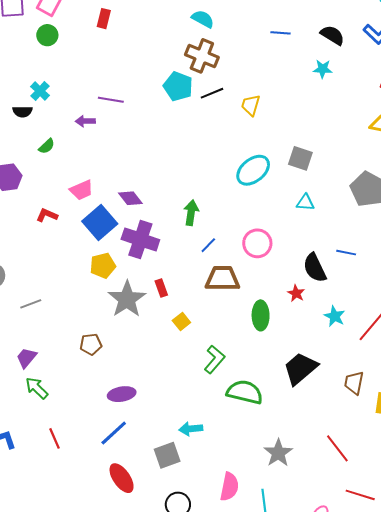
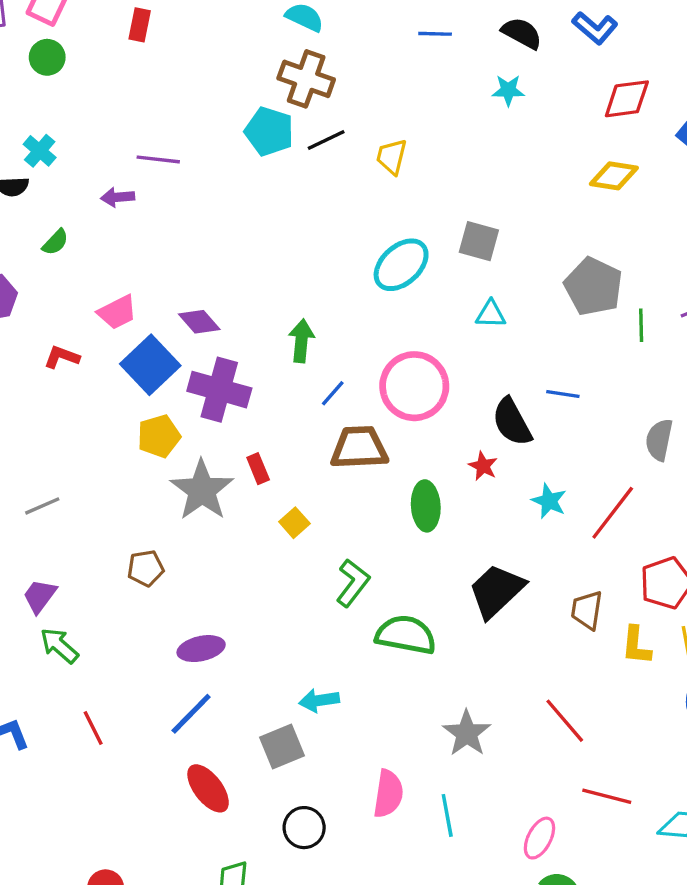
pink circle: (257, 243) -> (414, 386), size x1.4

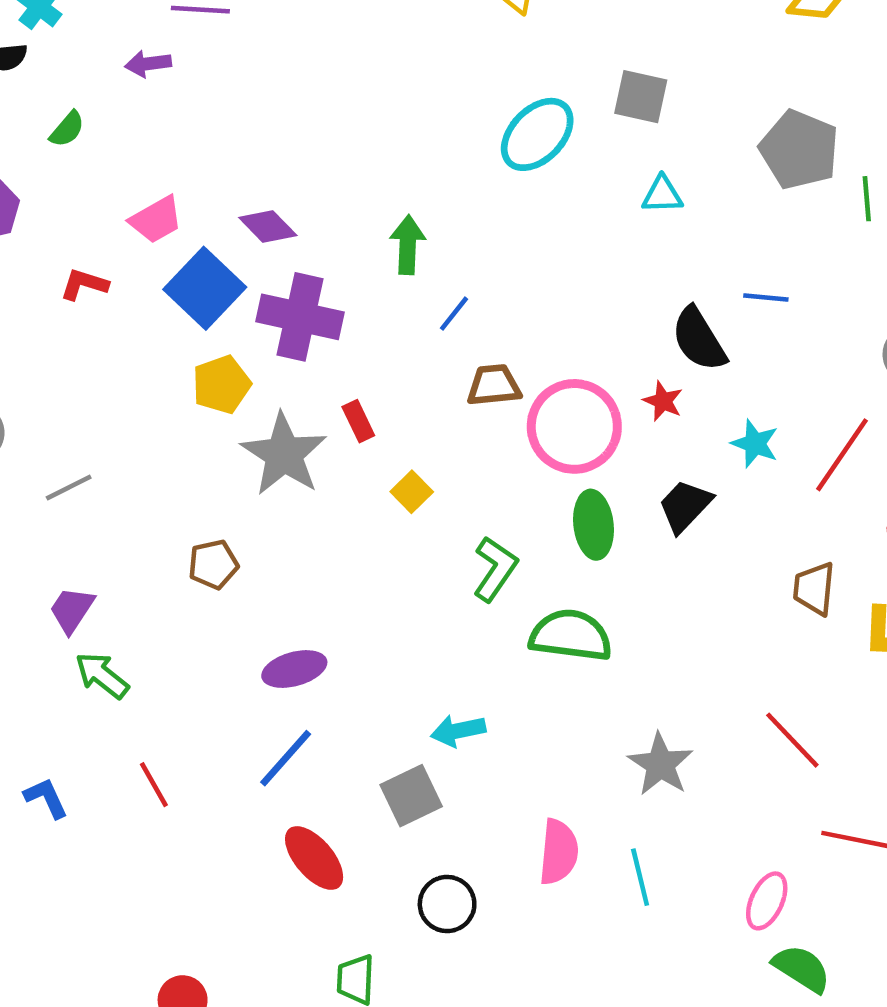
pink circle: (414, 386) -> (574, 426), moved
brown trapezoid: (359, 448) -> (494, 385), size x0.7
green ellipse: (426, 506) -> (594, 525), moved
black trapezoid: (496, 591) -> (685, 506), moved, size x0.7

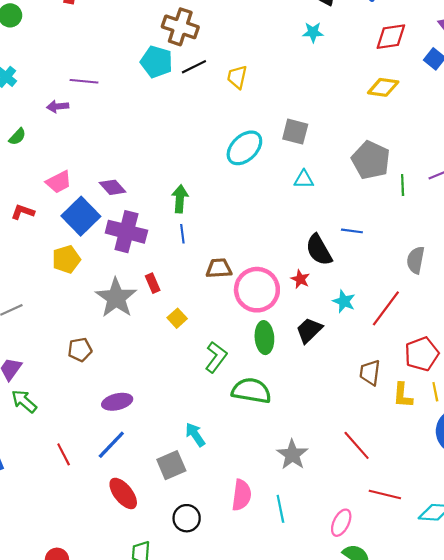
blue line: (454, 314) -> (182, 234), moved, turned -48
yellow pentagon: (222, 384) -> (66, 259), moved
cyan arrow: (458, 731) -> (195, 435), turned 65
red line: (154, 785) -> (64, 454), moved

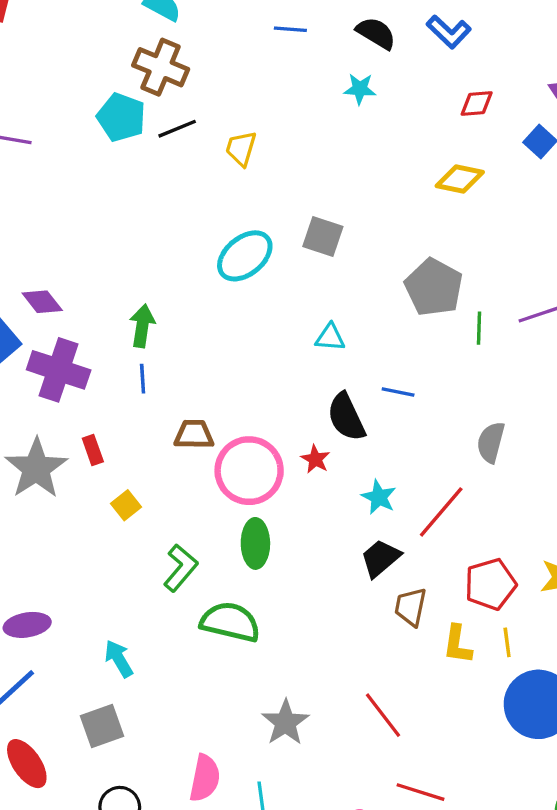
red diamond: (391, 37) -> (477, 103), size x0.7
cyan triangle: (304, 179) -> (330, 337), moved
black trapezoid: (309, 330) -> (380, 558), moved
cyan arrow: (195, 435) -> (119, 659), moved

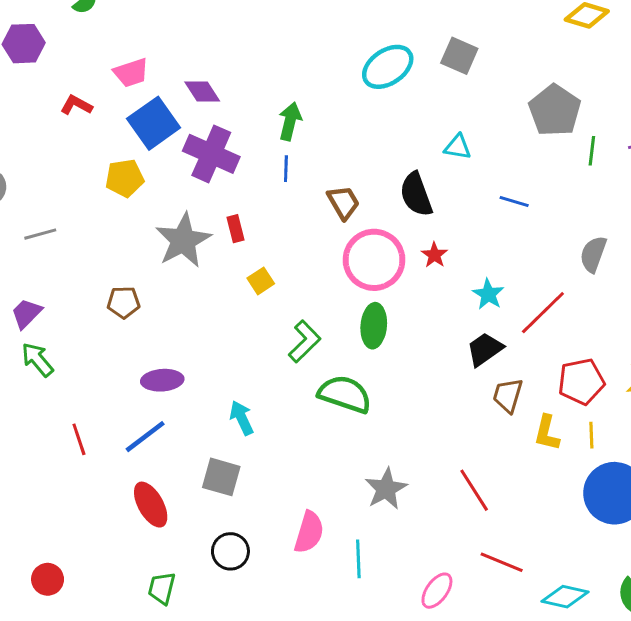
black semicircle: (346, 417) -> (416, 194), moved
brown trapezoid: (194, 434) -> (343, 202), moved, turned 54
gray square: (102, 726) -> (221, 477), turned 30

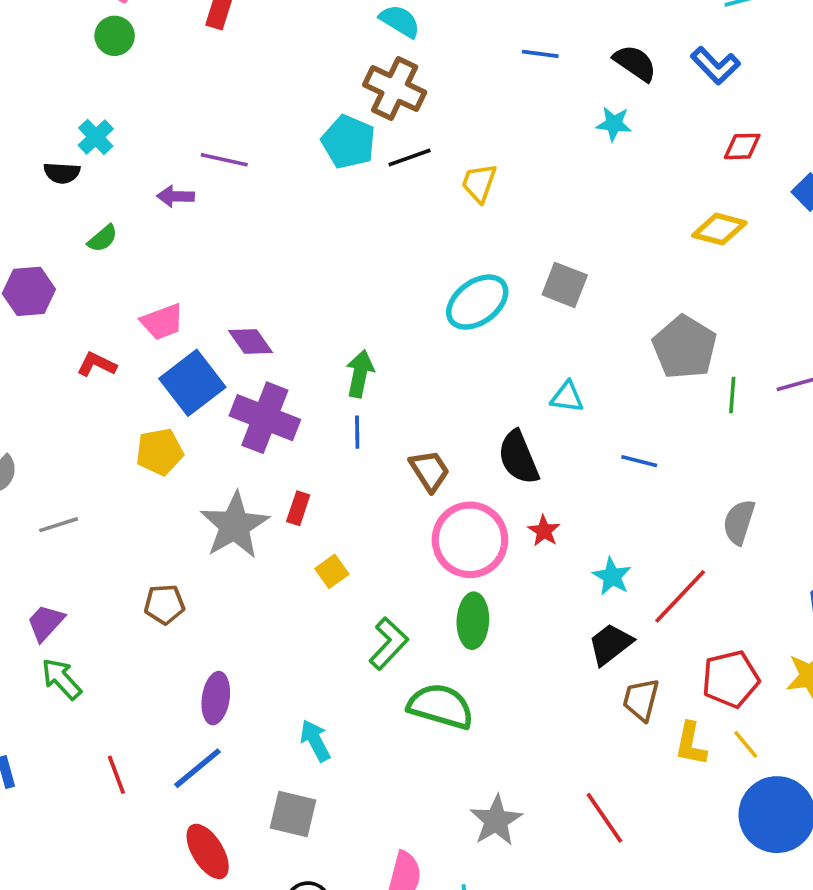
red rectangle: (235, 229) -> (298, 508), turned 35
purple ellipse: (162, 380) -> (216, 698), turned -75
yellow line: (591, 435) -> (746, 744), turned -35

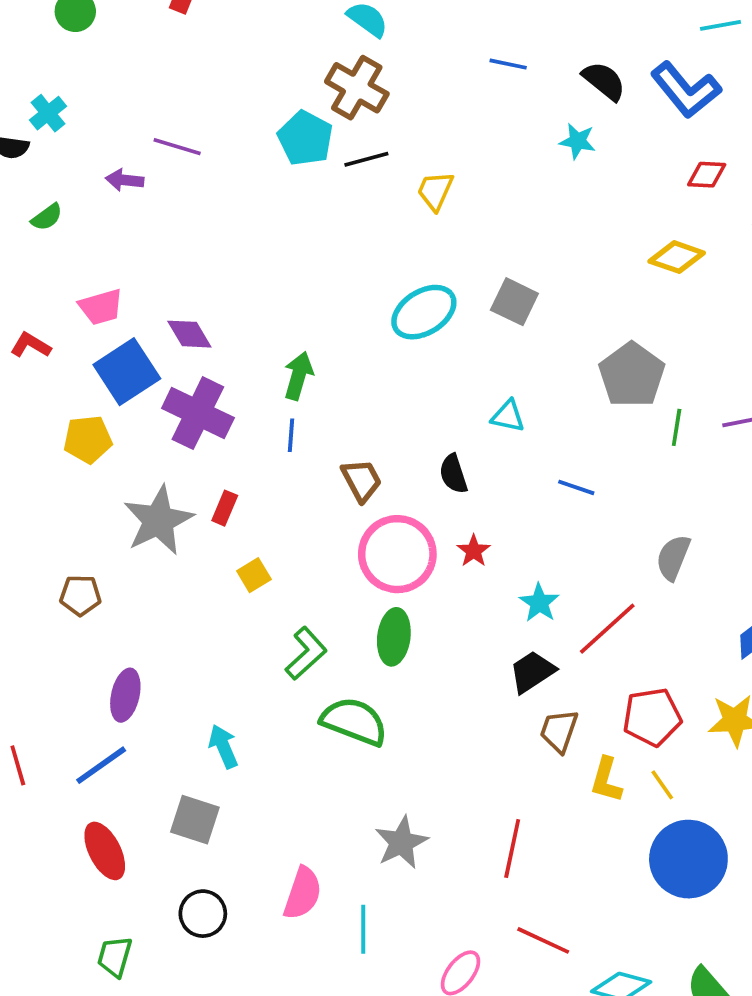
blue L-shape: (715, 66) -> (686, 90), size x1.4
black semicircle: (518, 457) -> (453, 474), size x0.7
red line: (604, 818) -> (512, 848), turned 42

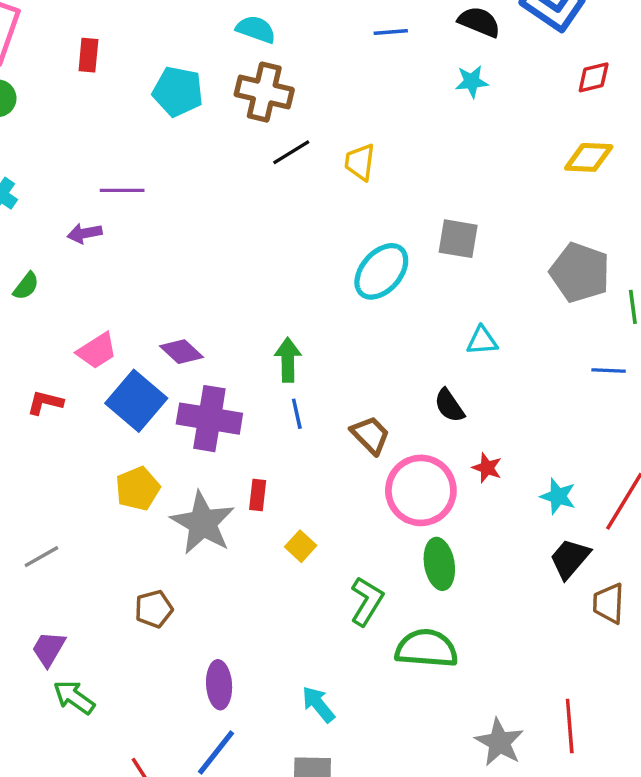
cyan pentagon: (305, 138) -> (178, 91), moved
yellow pentagon: (88, 439) -> (138, 489), moved
blue line: (576, 487) -> (609, 370), moved
red line: (512, 848) -> (570, 726), moved

